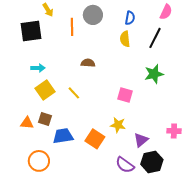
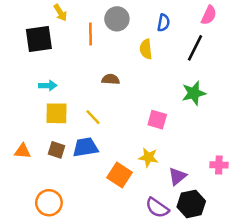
yellow semicircle: (125, 39) -> (146, 49), moved
yellow square: (45, 90) -> (57, 113), turned 36
orange triangle: (27, 123) -> (23, 151), moved
blue trapezoid: (63, 136) -> (85, 147), moved

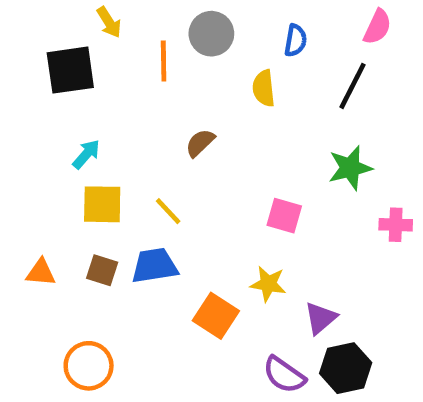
brown semicircle: (111, 79) -> (200, 143), turned -48
cyan arrow: (48, 86) -> (86, 154), turned -48
pink cross: (219, 165) -> (396, 225), moved

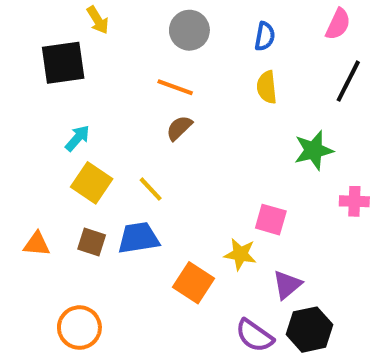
orange line: (164, 61) -> (175, 87), moved, turned -69
black line: (352, 86) -> (348, 81), moved
yellow semicircle: (264, 88) -> (267, 87), moved
yellow square: (102, 204) -> (92, 183), turned 33
pink square: (284, 216) -> (271, 220), moved

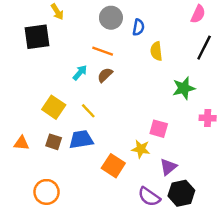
blue semicircle: (265, 36) -> (138, 27), moved
cyan arrow: (77, 138) -> (80, 73), moved

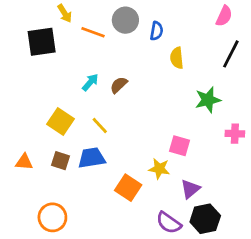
orange line: (103, 51) -> (93, 32), moved

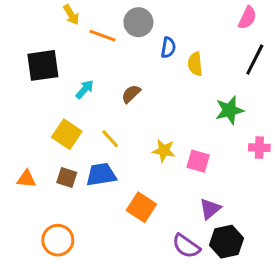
blue semicircle: (157, 31) -> (168, 48), moved
black square: (42, 42) -> (43, 65), moved
cyan arrow: (90, 82) -> (85, 89), moved
yellow star: (159, 169) -> (164, 151), moved

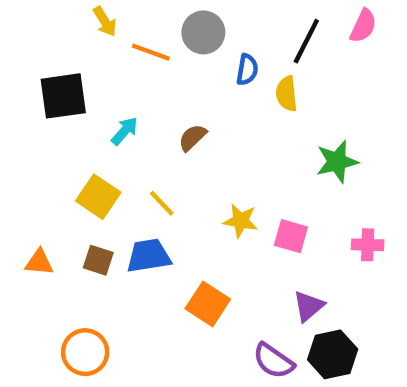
black line: (255, 60) -> (306, 41), moved
pink cross: (259, 148) -> (368, 245), moved

